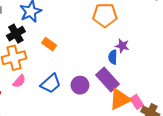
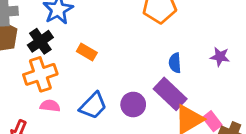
purple star: (122, 46) -> (220, 57), moved
pink semicircle: (19, 81) -> (50, 106), turned -120

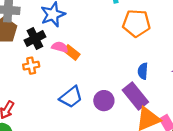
orange cross: (40, 74) -> (31, 66), size x0.6
pink semicircle: (50, 106) -> (60, 47), moved

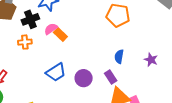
pink semicircle: (60, 47) -> (51, 29), turned -56
purple rectangle: (135, 96) -> (111, 77), size x0.6

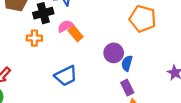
blue semicircle: (119, 57) -> (127, 63), moved
purple circle: (84, 78) -> (114, 53), moved

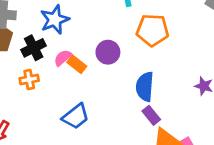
purple circle: (114, 53) -> (108, 52), moved
blue semicircle: (127, 63) -> (145, 87), size x1.5

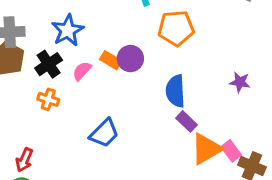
orange rectangle: (77, 64) -> (111, 60), moved
orange cross: (29, 80) -> (48, 99), turned 36

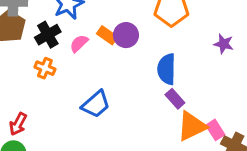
purple star: (240, 82) -> (224, 44), moved

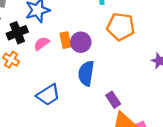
orange rectangle: (107, 35) -> (65, 40), turned 35
blue semicircle: (167, 69) -> (86, 73), moved

